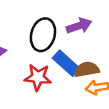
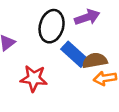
red star: (38, 77) -> (34, 78), moved

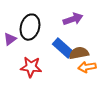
black ellipse: (52, 26) -> (30, 27), moved

